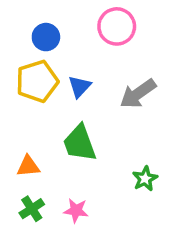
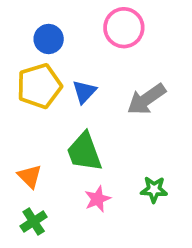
orange triangle: (28, 166) -> (30, 176), turned 50
green star: (145, 179) -> (154, 190), turned 30
pink star: (76, 210) -> (98, 199), moved, turned -30

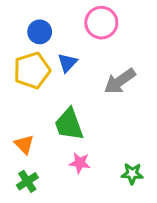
blue triangle: (84, 92) -> (67, 63), moved
green star: (154, 190) -> (132, 174), moved
pink star: (98, 199) -> (80, 163), turned 30

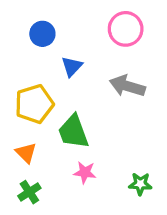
pink circle: (101, 23) -> (126, 29), moved
yellow pentagon: (32, 70) -> (34, 104), moved
gray arrow: (120, 81) -> (127, 86), turned 52

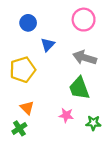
green trapezoid: (73, 132) -> (79, 88), moved
orange triangle: (26, 153) -> (27, 108), moved
pink star: (85, 172) -> (66, 115), moved

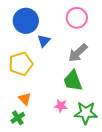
blue circle: (28, 23) -> (26, 21), size x1.6
gray arrow: (85, 58) -> (78, 53), turned -60
green star: (93, 123) -> (86, 113), size x1.6

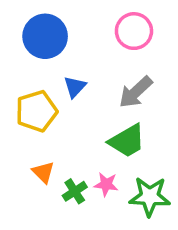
blue triangle: (44, 41) -> (75, 87), moved
green trapezoid: (73, 81) -> (127, 141), turned -100
green cross: (18, 118) -> (75, 191), moved

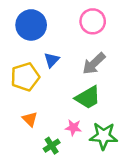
green cross: (75, 191) -> (52, 146), moved

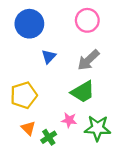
yellow pentagon: (25, 77) -> (24, 95), moved
orange triangle: (30, 119) -> (28, 128), moved

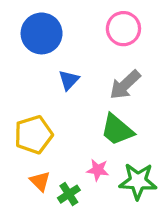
green trapezoid: (83, 92) -> (117, 130), turned 70

